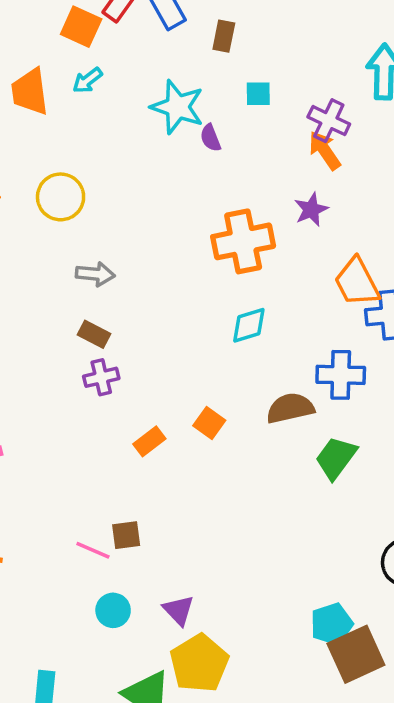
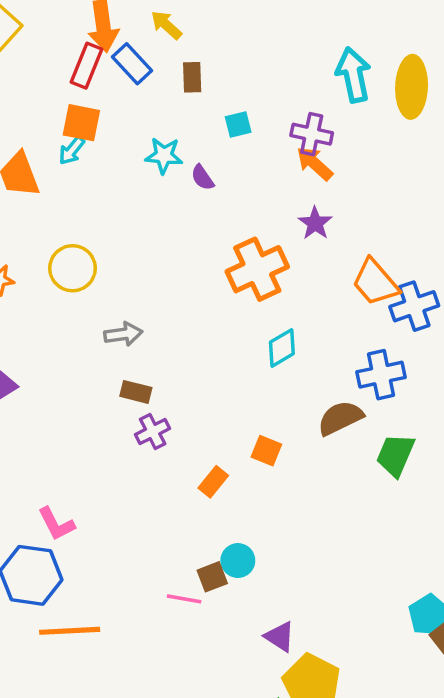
orange square: (81, 27) -> (81, 123), moved
cyan star: (177, 107) -> (164, 155), size x0.7
cyan circle: (113, 610) -> (238, 561), moved

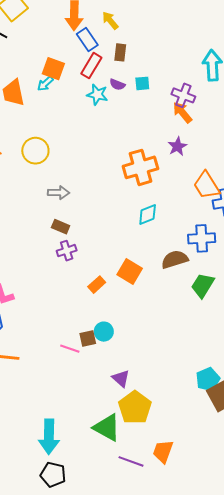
red rectangle: (87, 66) -> (91, 66), moved
purple semicircle: (202, 178) -> (117, 85), moved, turned -42
orange square: (266, 451) -> (130, 271), size x1.4

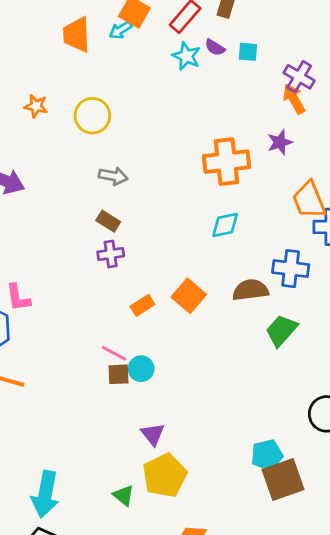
pink line: (70, 349) -> (114, 353), moved
green triangle: (107, 428) -> (123, 495), size x0.6

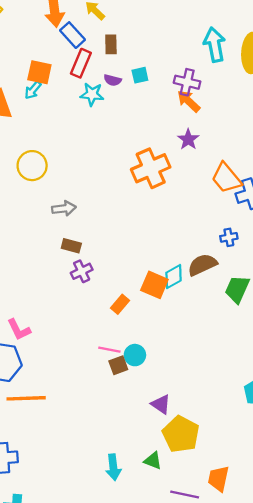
cyan diamond: (225, 225) -> (174, 277), moved
blue cross: (291, 269) -> (229, 237), size x0.6
cyan arrow: (45, 494) -> (113, 467), moved, size x0.7

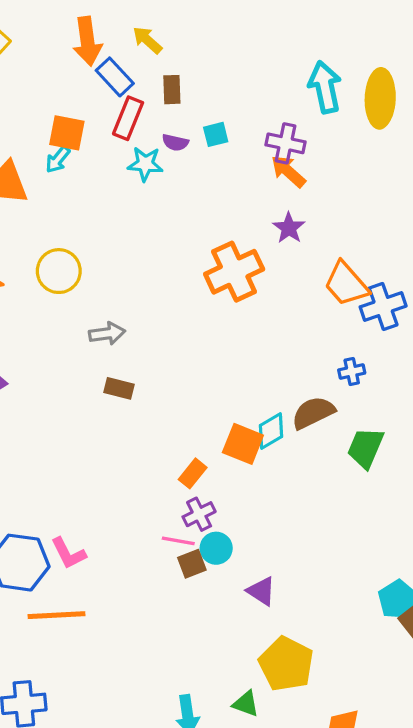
purple cross: (82, 271) -> (199, 514), moved
pink L-shape: (19, 330) -> (68, 553), moved
purple triangle: (161, 404) -> (261, 591), moved

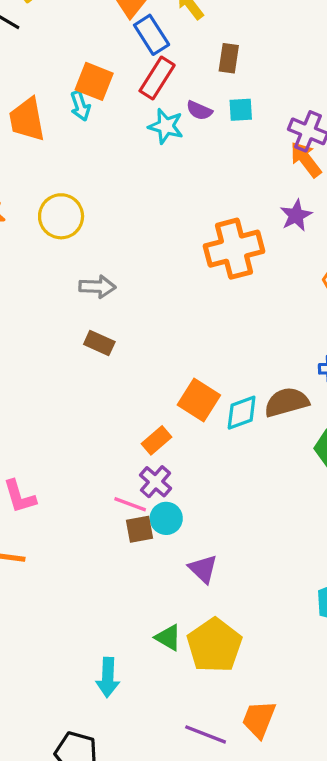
brown rectangle: (172, 90) -> (229, 58), moved
cyan arrow: (58, 159) -> (80, 106), turned -68
orange square: (243, 444) -> (199, 400), moved
purple cross: (199, 514) -> (155, 482), turned -32
green triangle: (246, 704) -> (168, 638), moved

